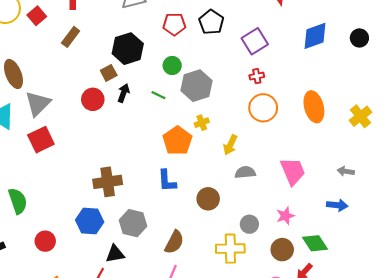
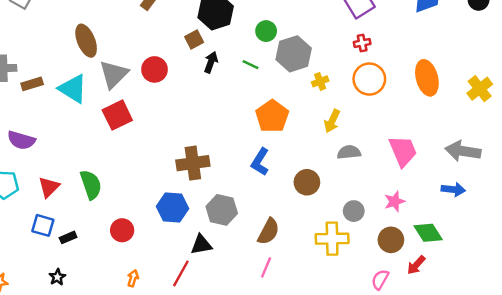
red circle: (93, 99) -> (154, 69), moved
yellow cross: (202, 123) -> (320, 81), moved
gray arrow: (346, 171) -> (463, 151), size x1.8
blue L-shape: (167, 181) -> (260, 162), turned 35

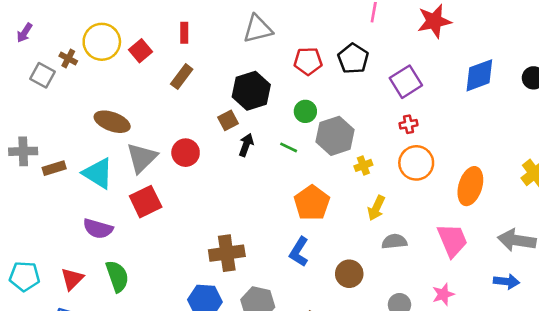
brown ellipse: (86, 41) -> (112, 122), turned -48
orange ellipse: (427, 78) -> (470, 186), moved, turned 32
purple semicircle: (21, 140) -> (98, 229), moved

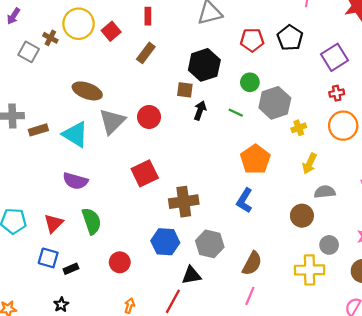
brown square: (228, 120) -> (185, 90), turned 35
red square: (146, 202) -> (145, 173), moved
brown circle: (349, 274) -> (302, 216), moved

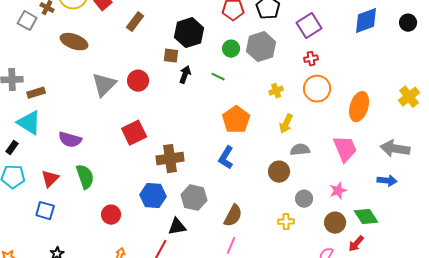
brown ellipse: (87, 91) -> (74, 42), moved
gray hexagon: (275, 103) -> (261, 47), moved
cyan triangle: (75, 134) -> (29, 123), moved
black rectangle: (71, 269) -> (12, 148), moved, turned -32
yellow cross: (310, 270) -> (286, 222), size x0.6

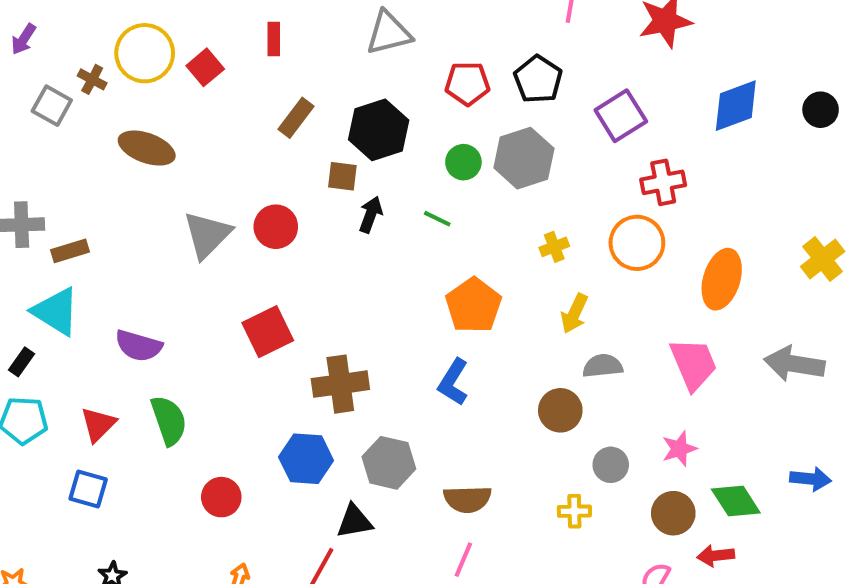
brown rectangle: (135, 22) -> (296, 118), moved
red cross: (311, 59) -> (663, 182), moved, size x1.5
blue arrow: (387, 181) -> (810, 479), moved
brown semicircle: (233, 216) -> (467, 499), turned 60
red arrow: (356, 244) -> (716, 556), turned 42

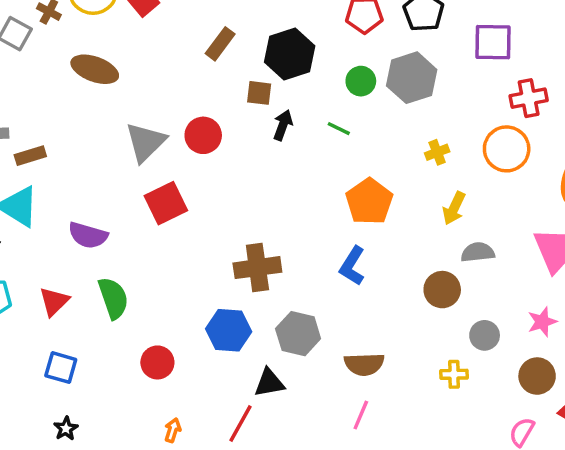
purple square: (621, 116) -> (493, 42), turned 33
red square: (268, 332) -> (166, 203), moved
blue square: (88, 489) -> (61, 368), moved

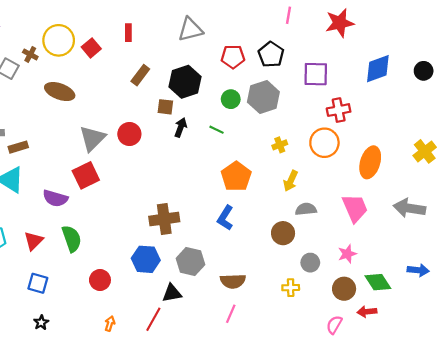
red square: (166, 203) -> (86, 175), moved

